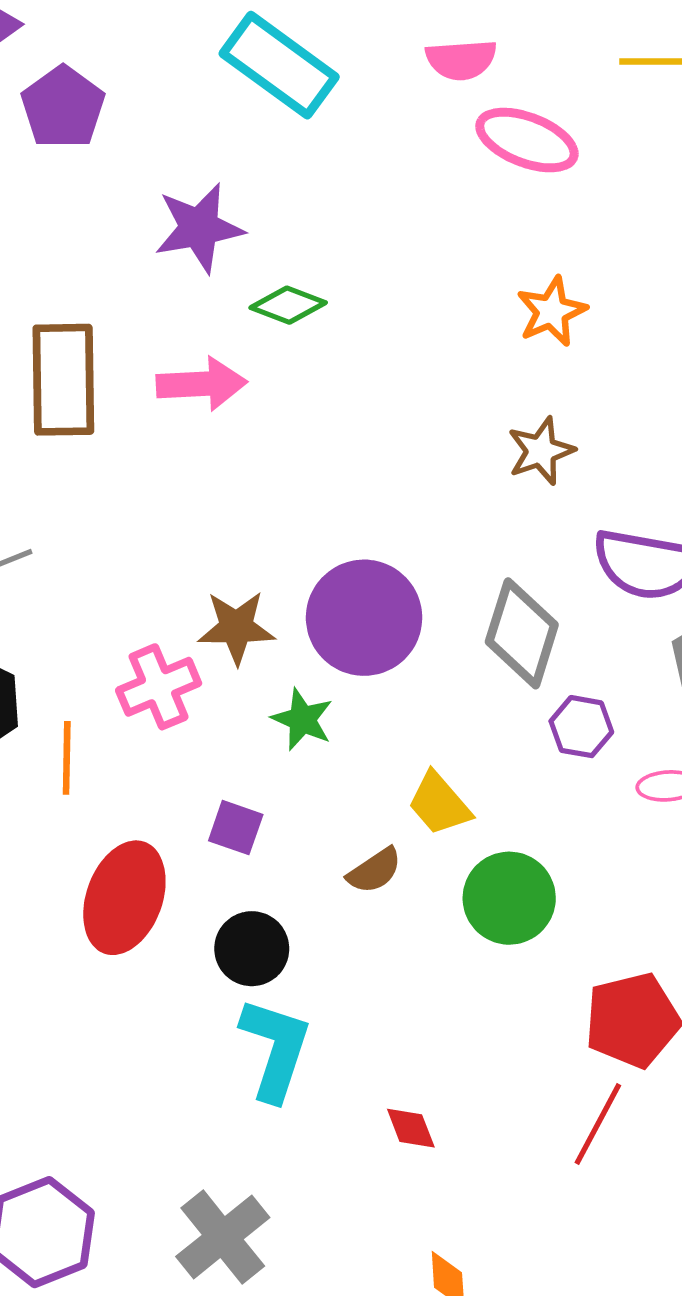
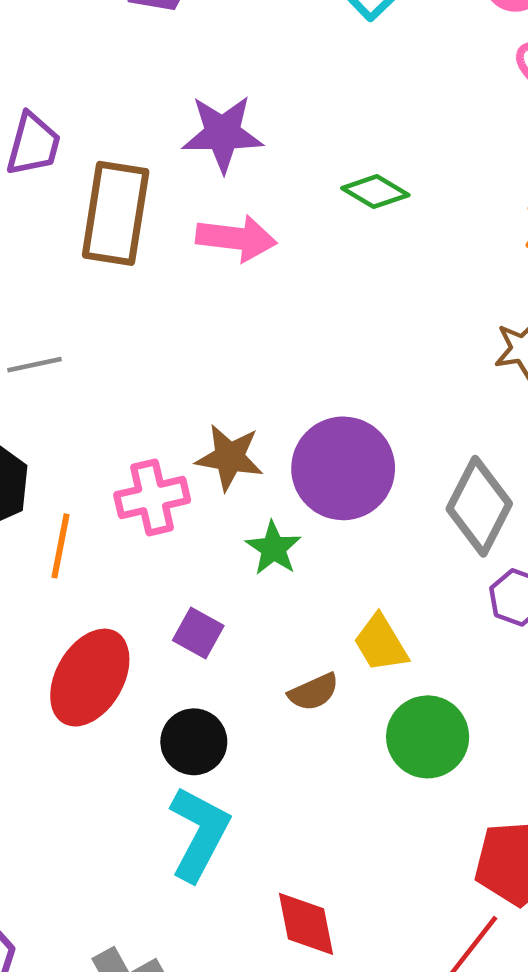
purple star: (199, 228) -> (223, 134), moved
green diamond: (288, 305) -> (375, 192), moved
red diamond: (411, 1128) -> (306, 924), size x1.5

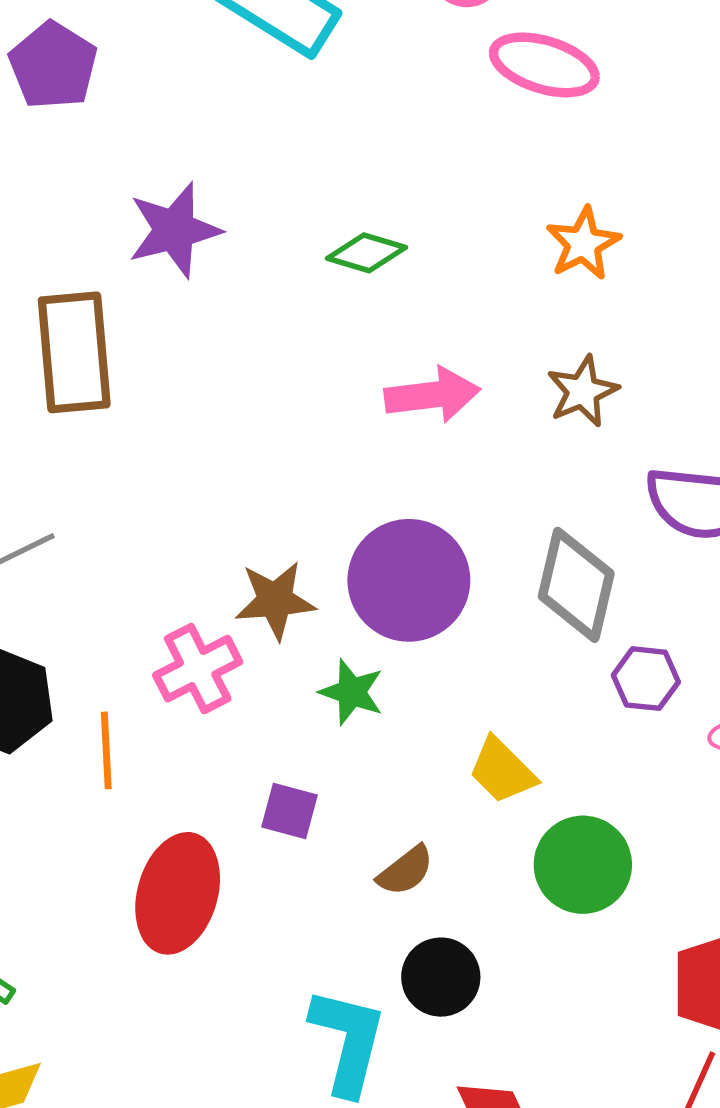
pink arrow: (236, 238) -> (432, 395), moved
brown semicircle: (314, 692) -> (406, 871), moved
black circle: (194, 742) -> (441, 977), moved

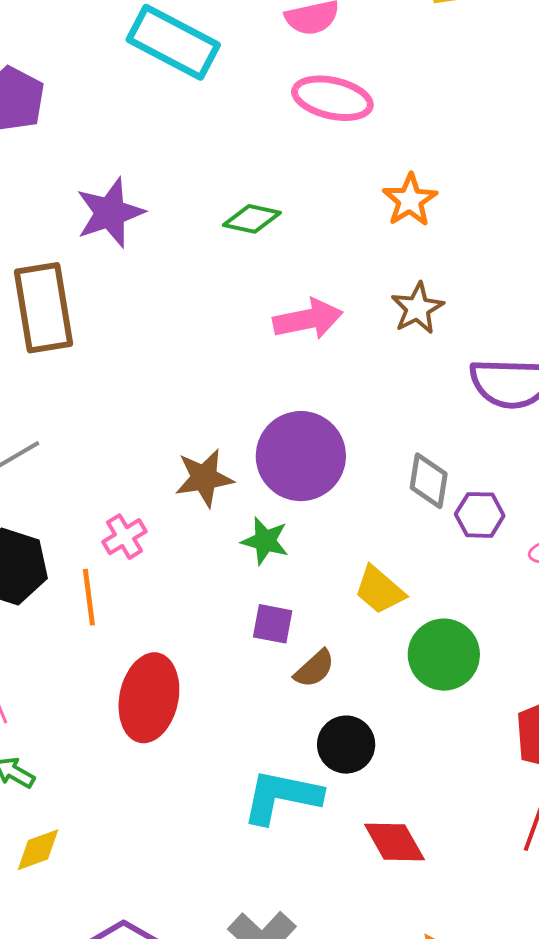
pink ellipse: (544, 65) -> (332, 98), moved
gray diamond: (576, 585) -> (429, 481), moved, size x0.7
pink cross: (198, 669) -> (125, 537), moved, size x0.7
purple square: (289, 811) -> (273, 624), moved
cyan L-shape: (348, 1041) -> (282, 797), turned -88

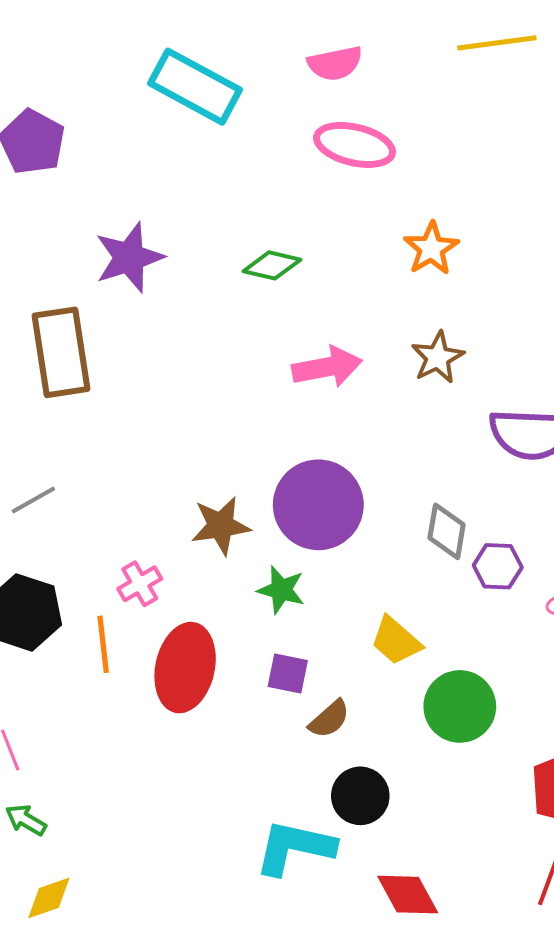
red ellipse: (149, 698) -> (185, 668), moved

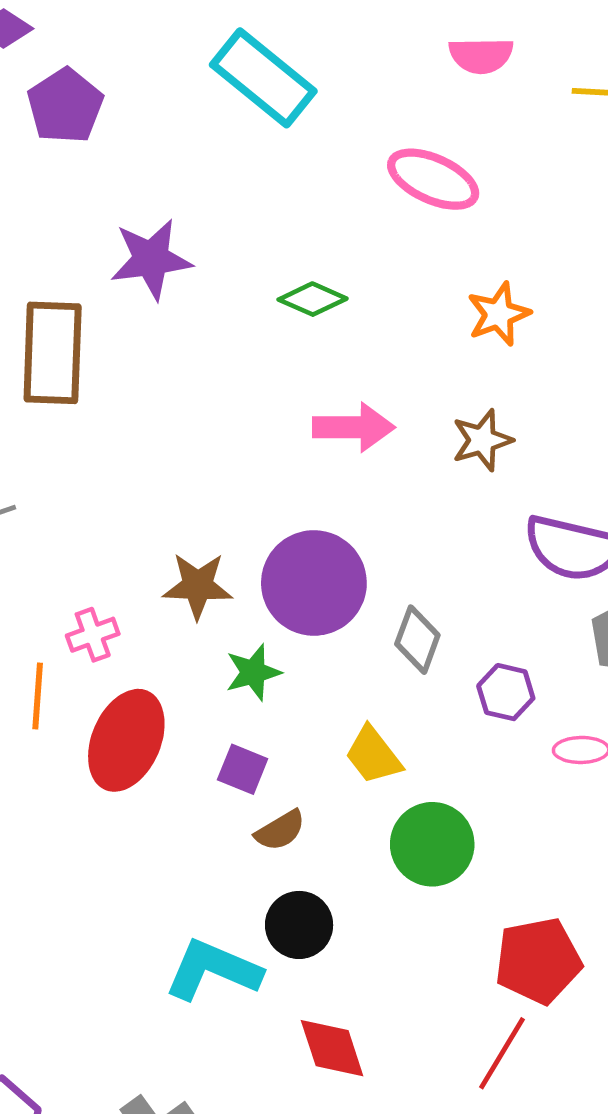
pink semicircle: (335, 63) -> (481, 55), moved
gray diamond: (447, 531) -> (417, 640), moved
green star: (281, 590) -> (253, 672), turned 30

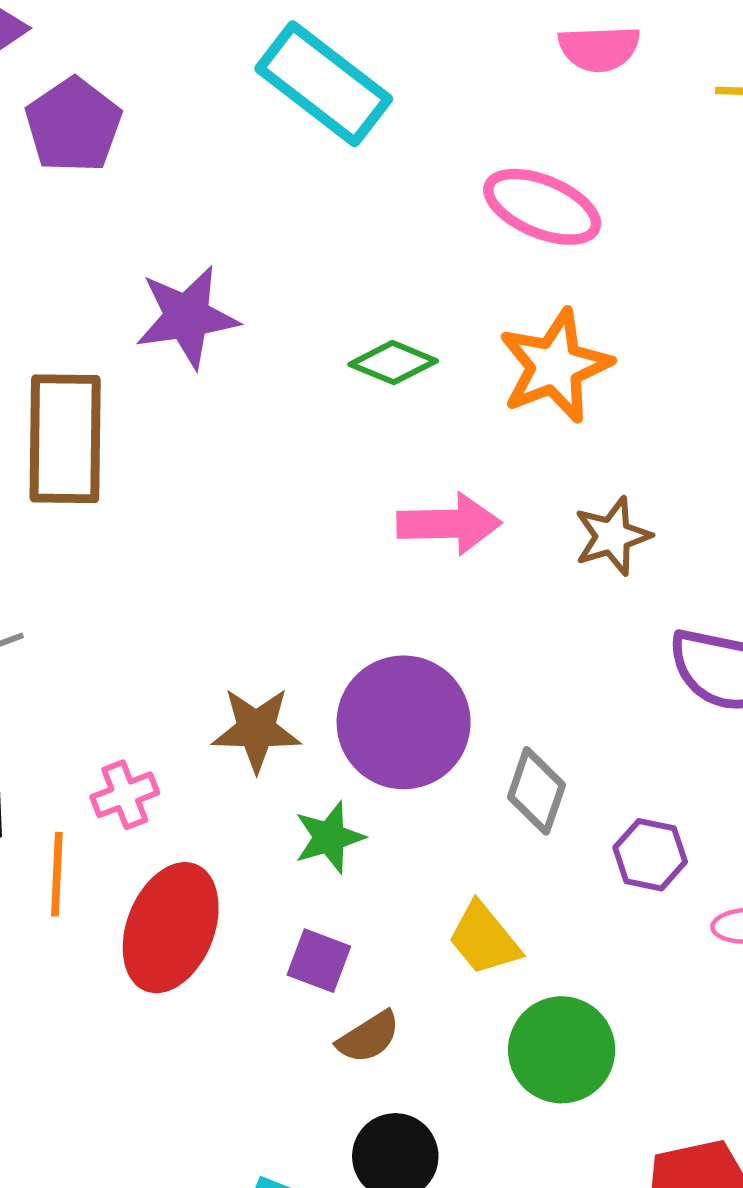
orange star: (499, 314) -> (555, 366), moved, size x1.4

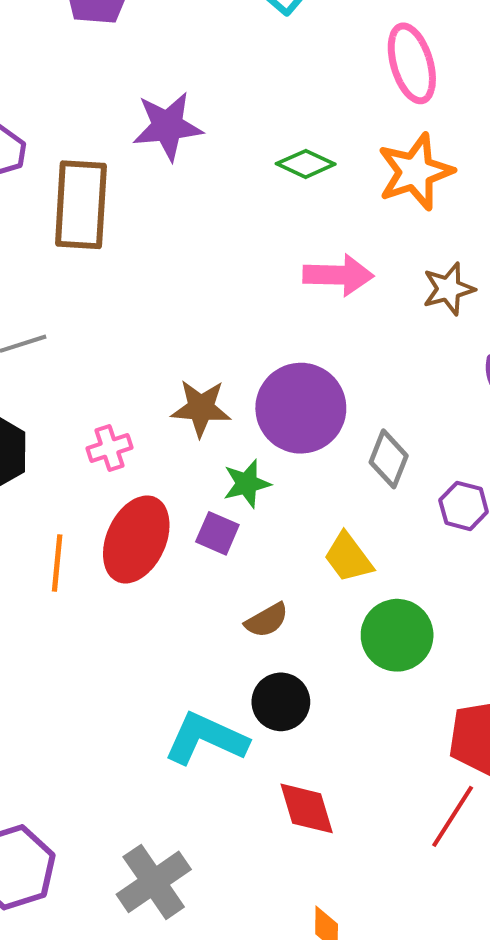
pink ellipse: (542, 207) -> (412, 63), turned 48
orange line: (57, 874) -> (57, 563), moved
purple square: (319, 961) -> (217, 533), moved

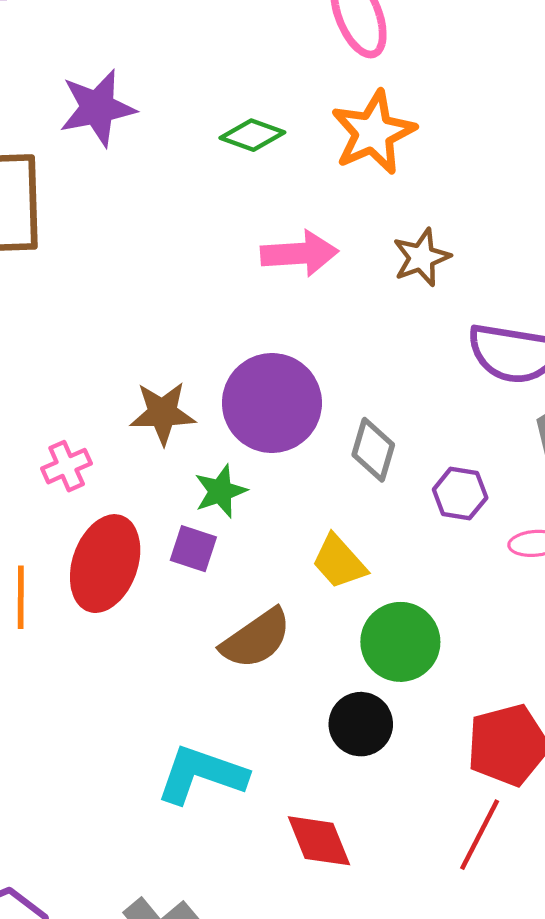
brown semicircle: (267, 620) -> (256, 639), size x1.5
black circle: (281, 702) -> (361, 724), moved

